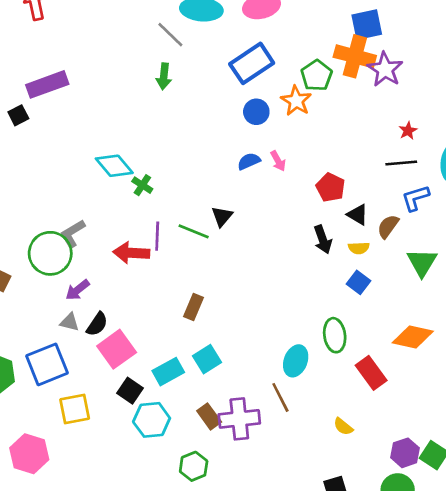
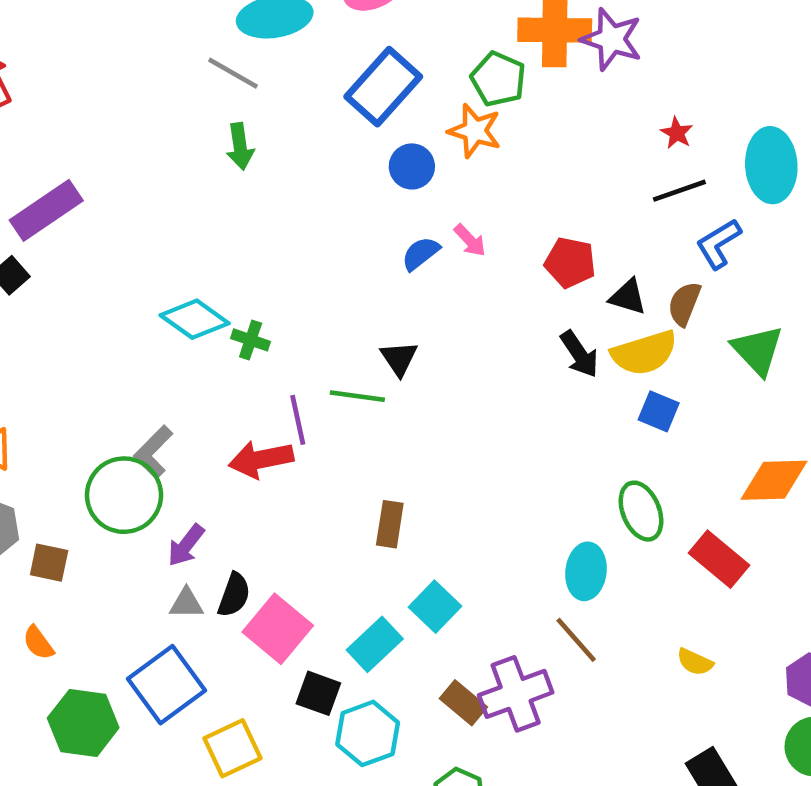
yellow semicircle: (359, 248) -> (644, 353), size x1.8

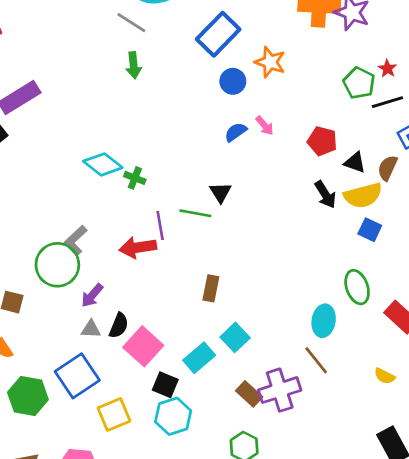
green pentagon: (498, 79) -> (359, 83), moved
cyan hexagon: (368, 733) -> (173, 416), moved

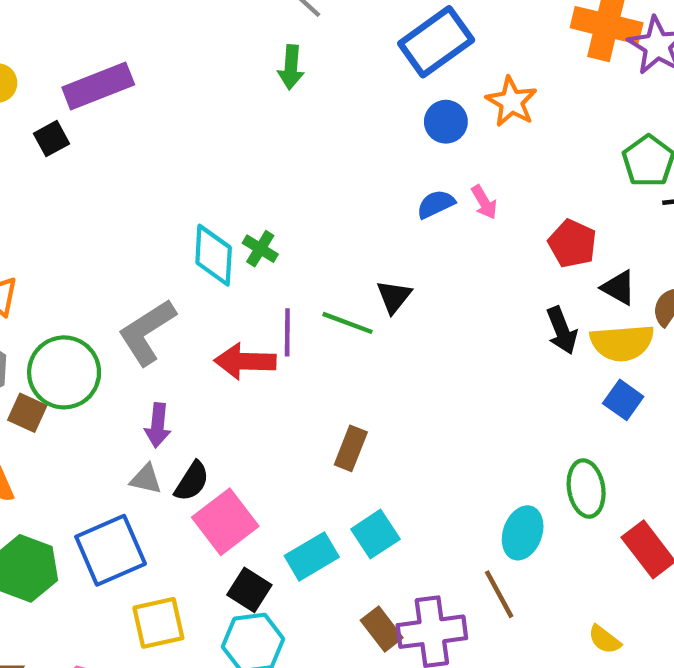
cyan diamond: (103, 164) -> (214, 255), moved, turned 45
gray L-shape: (76, 240) -> (147, 332), size x1.4
green circle: (57, 265) -> (64, 372), moved
purple arrow: (92, 295) -> (158, 425), turned -45

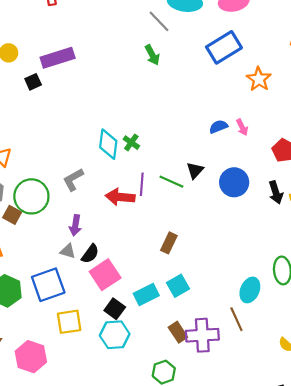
green arrow: (291, 67) -> (152, 55), turned -36
blue circle: (446, 122) -> (234, 182), moved, size x1.4
gray L-shape: (147, 332) -> (73, 179), size x0.7

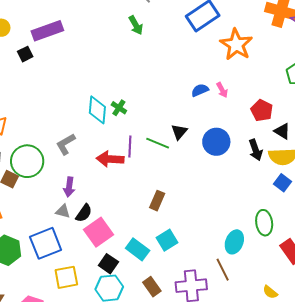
orange star: (259, 79) -> (236, 45), size x1.4
cyan rectangle: (146, 294) -> (138, 249), turned 65
brown rectangle: (178, 332) -> (152, 287), moved

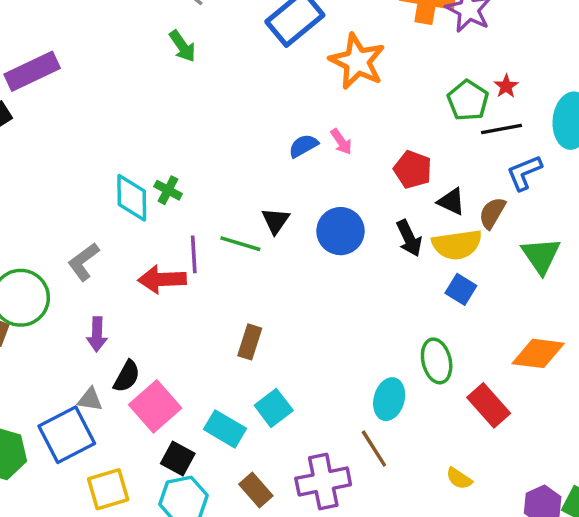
gray triangle: (63, 211) -> (90, 399), moved

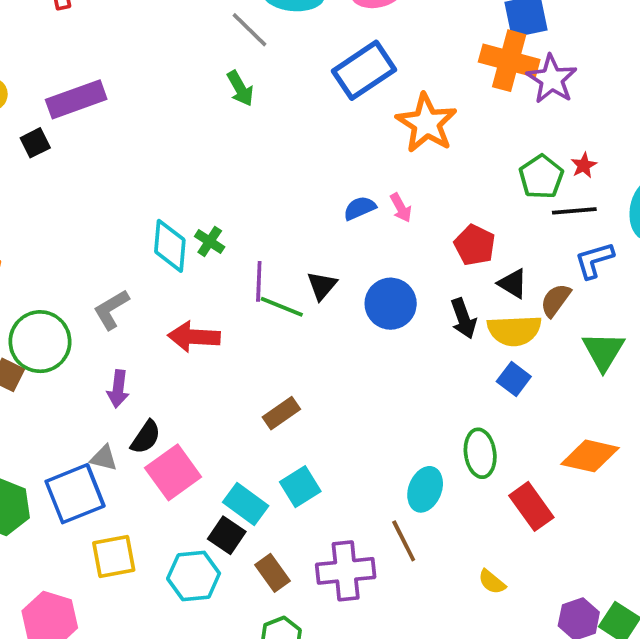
purple line: (194, 254) -> (259, 281), moved
brown rectangle: (250, 342) -> (281, 413), turned 32
black square: (178, 459) -> (227, 535), moved

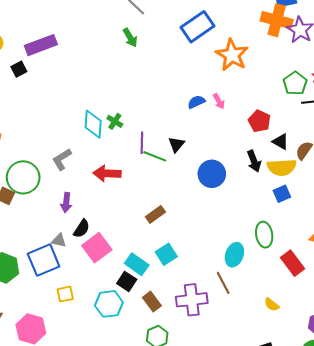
blue circle: (391, 304) -> (212, 174), moved
blue square: (514, 379) -> (282, 194), turned 30
yellow square: (114, 557) -> (65, 294), size x0.7

